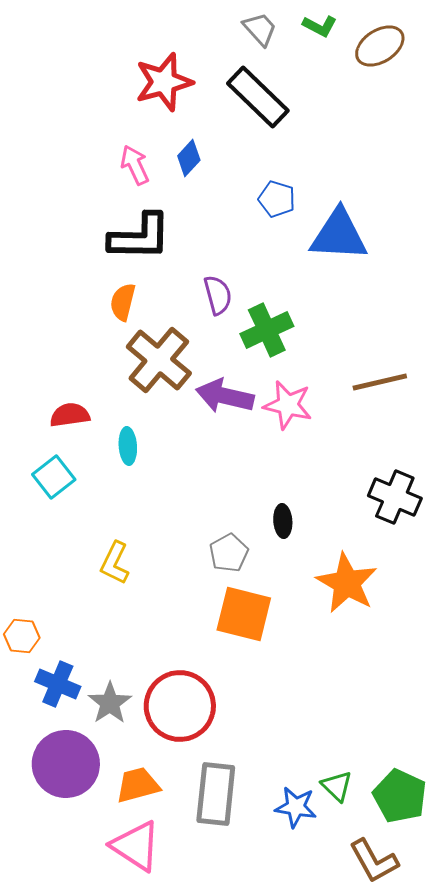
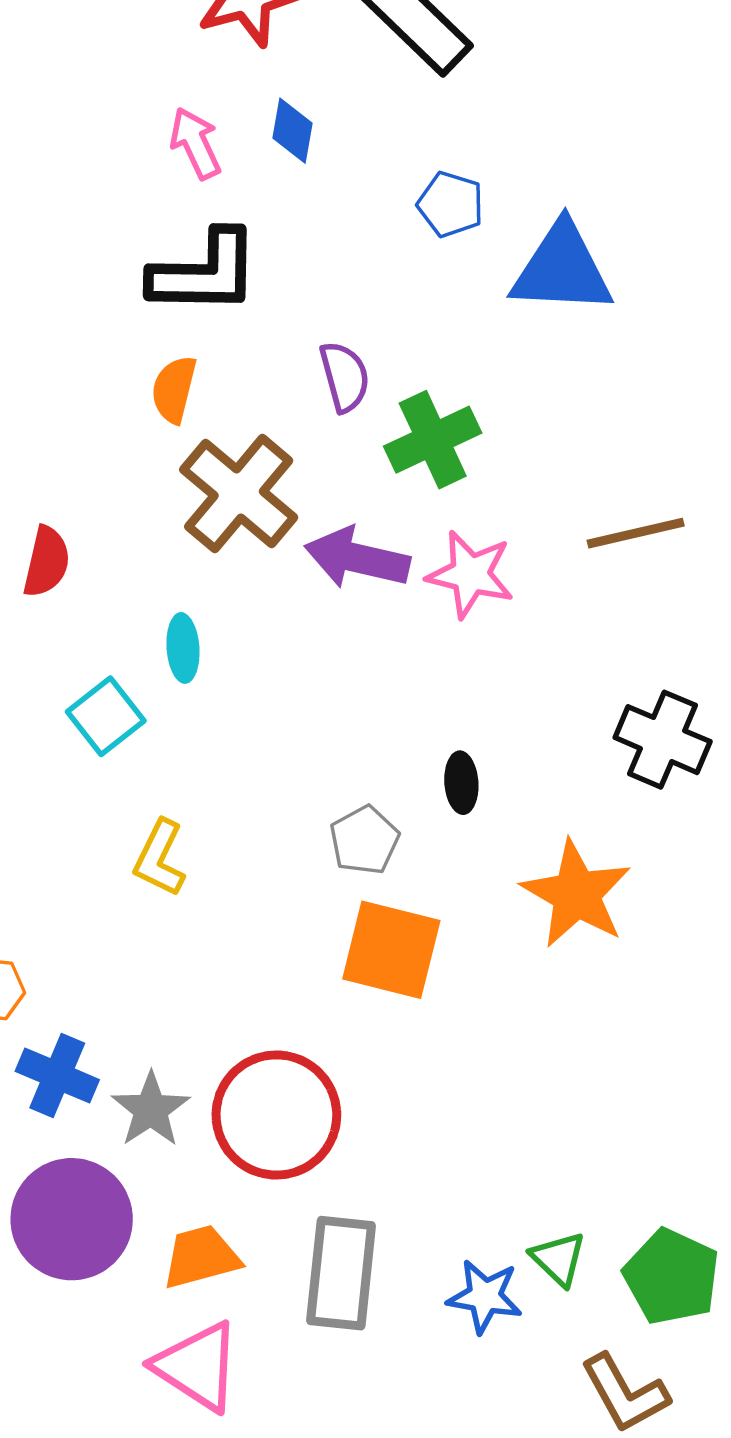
blue diamond: (189, 158) -> (293, 131), turned -33
red semicircle: (70, 415) -> (46, 562), moved, turned 111
cyan square: (54, 477) -> (106, 716), moved

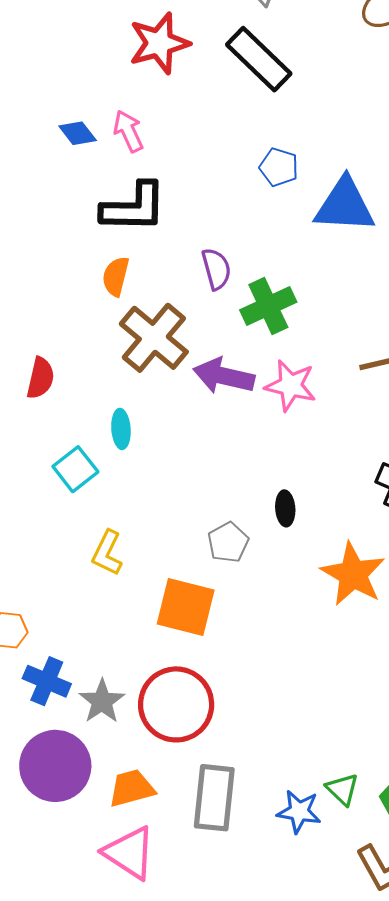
blue diamond: (293, 131) -> (78, 133), moved, turned -48
orange square: (391, 950) -> (186, 607), moved

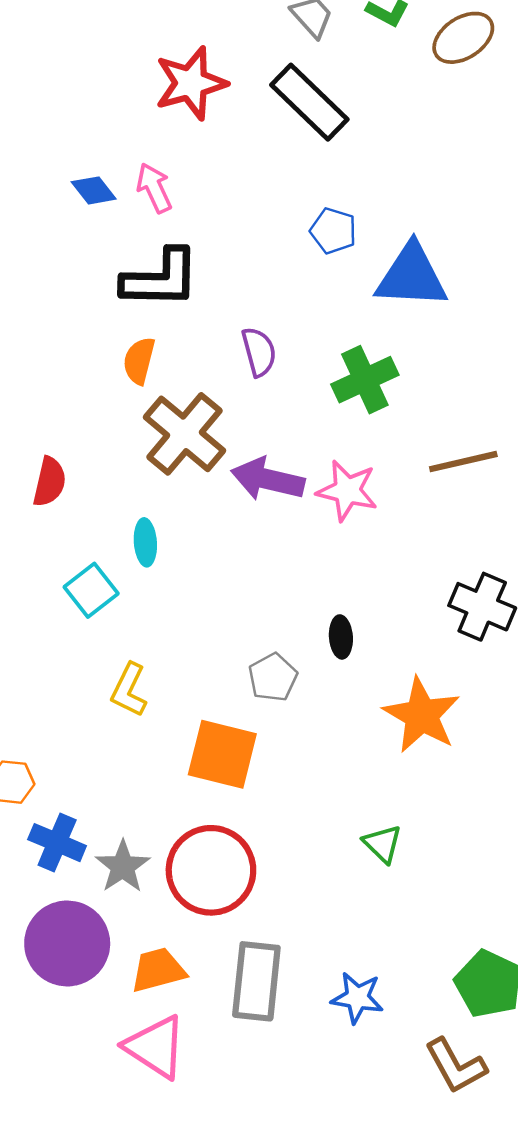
green cross: (268, 306) -> (365, 380), moved
green triangle: (342, 789) -> (383, 844), moved

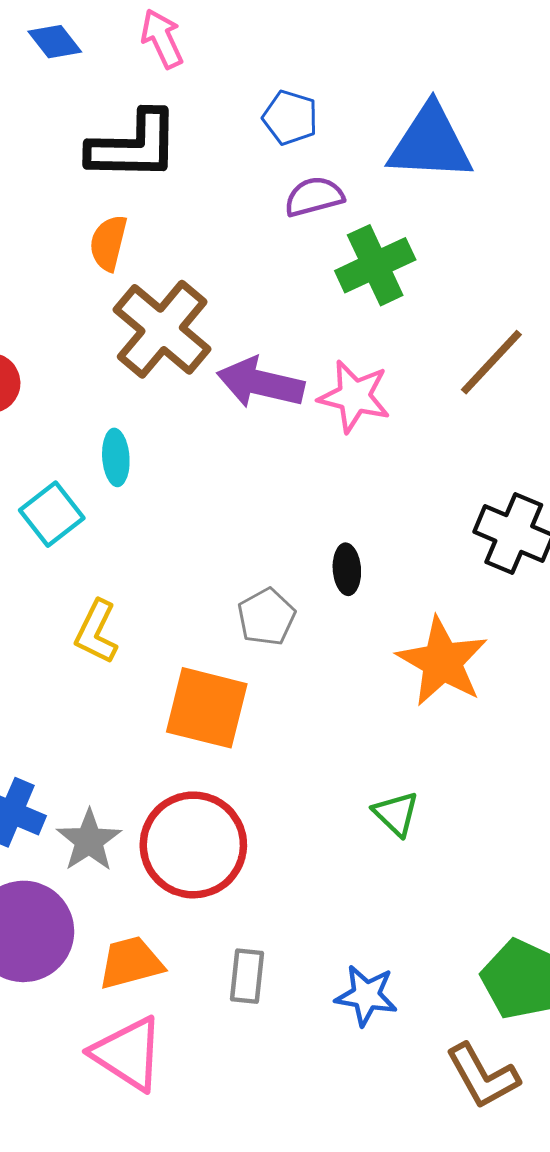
pink arrow: (154, 188) -> (162, 39), moved
blue pentagon: (333, 231) -> (290, 118), moved
purple semicircle: (259, 352) -> (314, 197), moved, turned -90
brown line: (463, 462) -> (491, 362), turned -34
gray rectangle: (256, 981) -> (247, 976), size x0.6

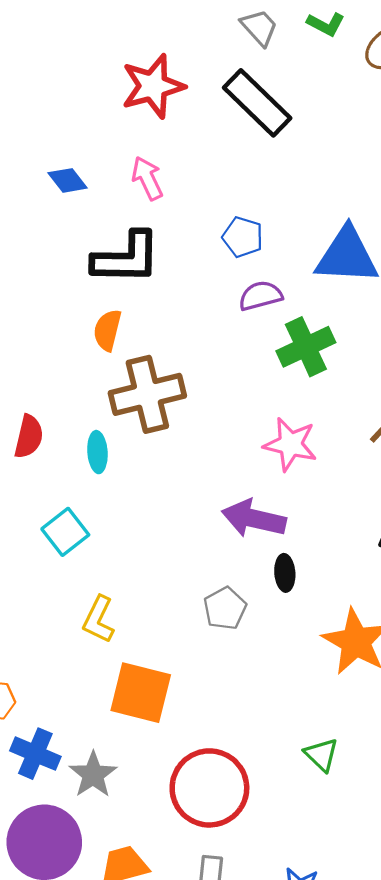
brown cross: (162, 329) -> (147, 394), turned 36
purple arrow: (260, 383) -> (254, 519), moved
cyan ellipse: (116, 457) -> (97, 452), moved
orange square: (207, 708) -> (141, 693), moved
red circle: (193, 845) -> (209, 788), moved

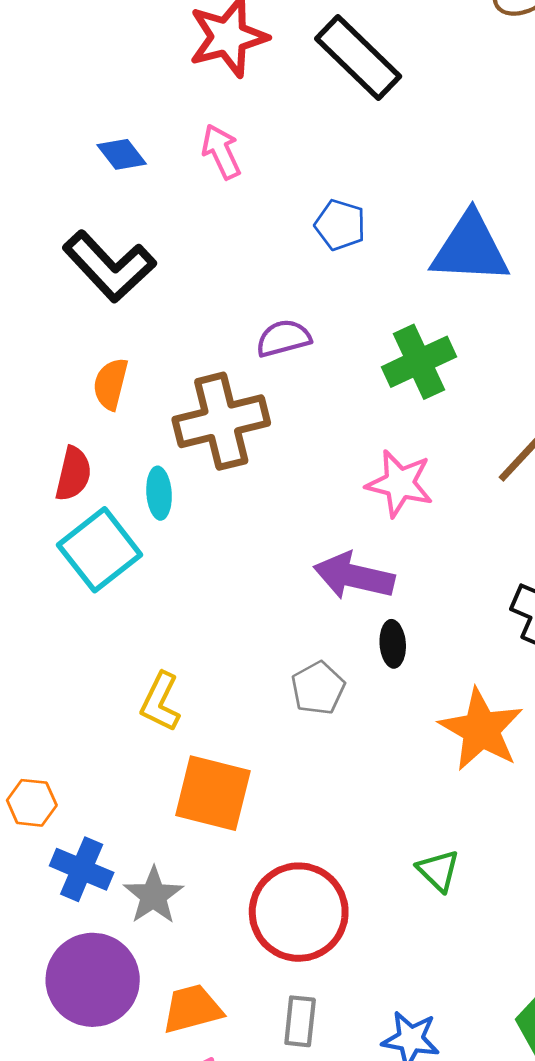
black L-shape: (126, 258) -> (109, 266), moved, turned 46
purple semicircle: (260, 296) -> (283, 338), moved
orange semicircle: (107, 330) -> (111, 384), moved
cyan square: (65, 532) -> (100, 550), moved, size x1.4

